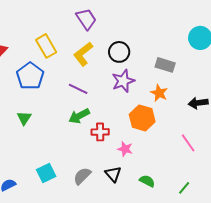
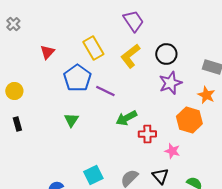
purple line: (78, 89) -> (105, 91), moved

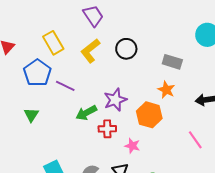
purple star: (170, 83) -> (115, 100), moved

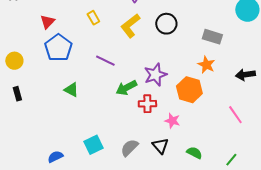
yellow rectangle: (53, 43) -> (93, 18), size x0.6
blue pentagon: (37, 73) -> (58, 48), moved
green triangle: (31, 115) -> (71, 90), turned -35

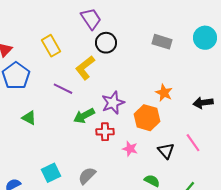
yellow rectangle: (93, 18) -> (51, 46), size x1.5
black circle: (166, 24) -> (106, 43), moved
yellow L-shape: (130, 26) -> (85, 68), moved
gray rectangle: (212, 37) -> (162, 42), moved
black triangle: (160, 146) -> (166, 151), moved

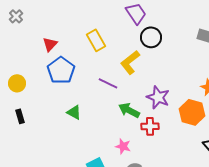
purple star: (113, 103) -> (158, 97), turned -30
green arrow: (84, 116) -> (129, 110), turned 55
pink star: (130, 149) -> (123, 146), moved

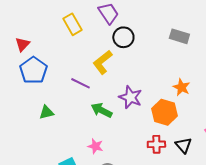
yellow rectangle: (96, 40) -> (72, 24), moved
green triangle: (74, 112) -> (46, 112), turned -42
red cross: (150, 126) -> (156, 144), moved

